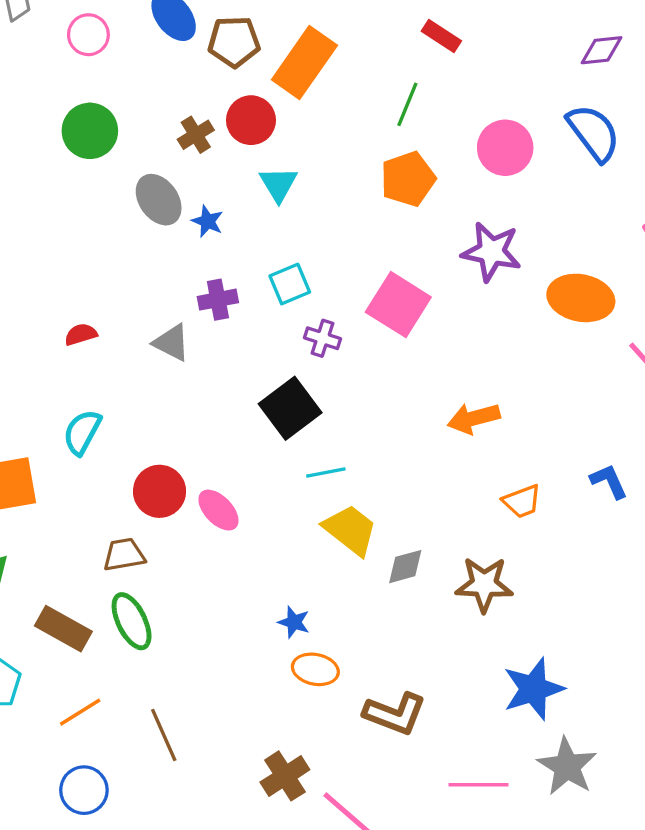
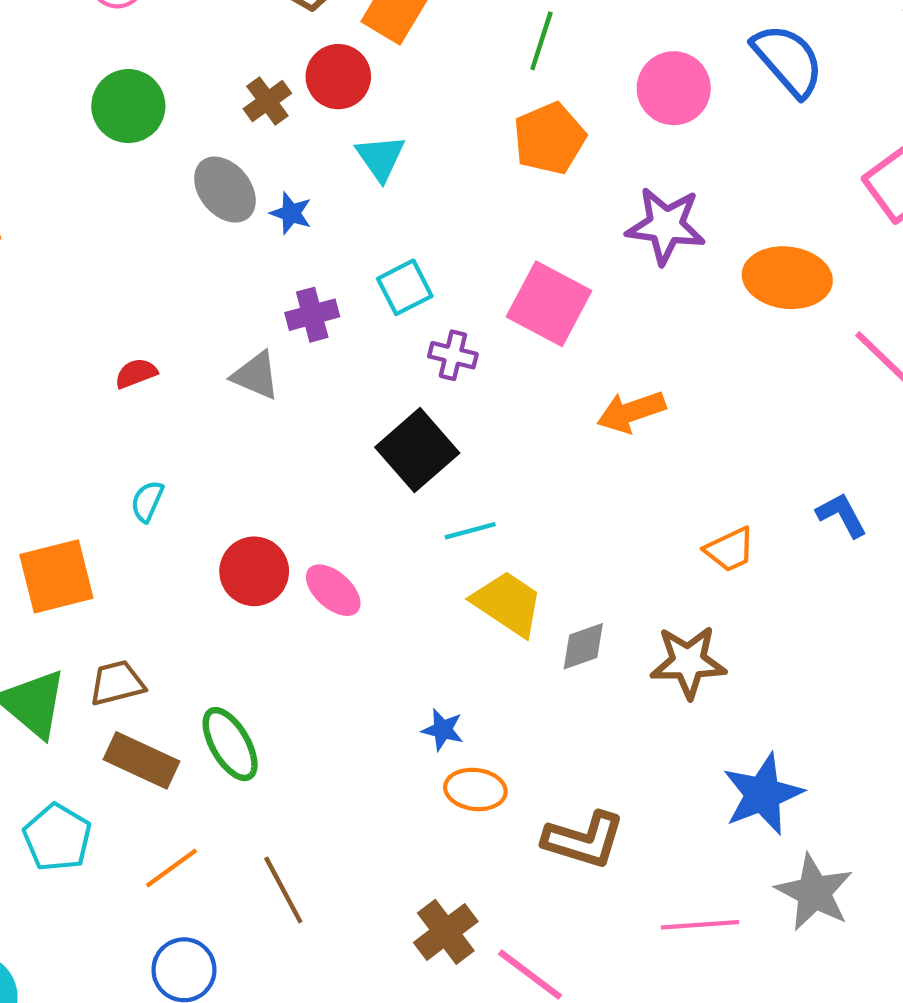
orange arrow: (474, 418) -> (631, 412), moved
cyan semicircle: (82, 432) -> (147, 501), size x0.7
brown trapezoid: (124, 555) -> (117, 683), moved

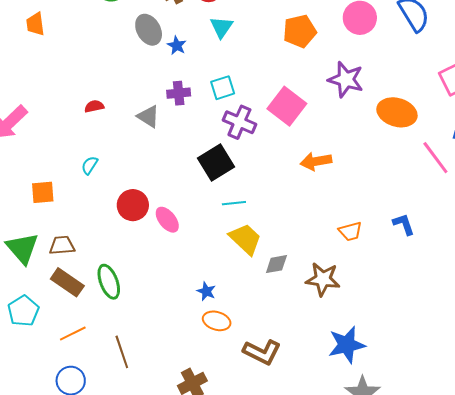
purple cross: (453, 355) -> (239, 122), size x1.5
orange square: (56, 576) -> (43, 192), size x0.7

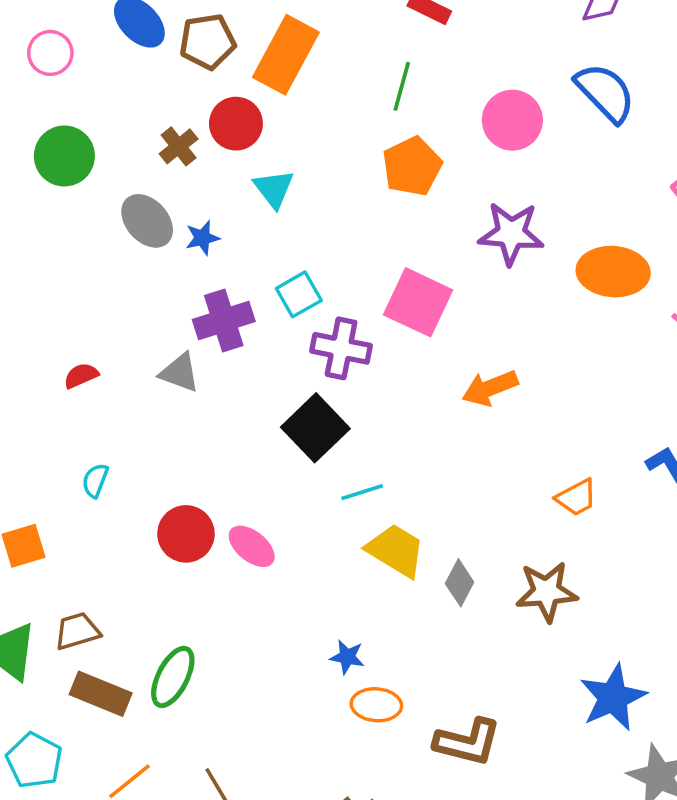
blue star: (177, 45) -> (202, 238), turned -30
purple cross: (179, 93) -> (224, 320), size x1.4
gray diamond: (276, 264) -> (460, 583), turned -40
green ellipse: (109, 282) -> (173, 677), turned 60

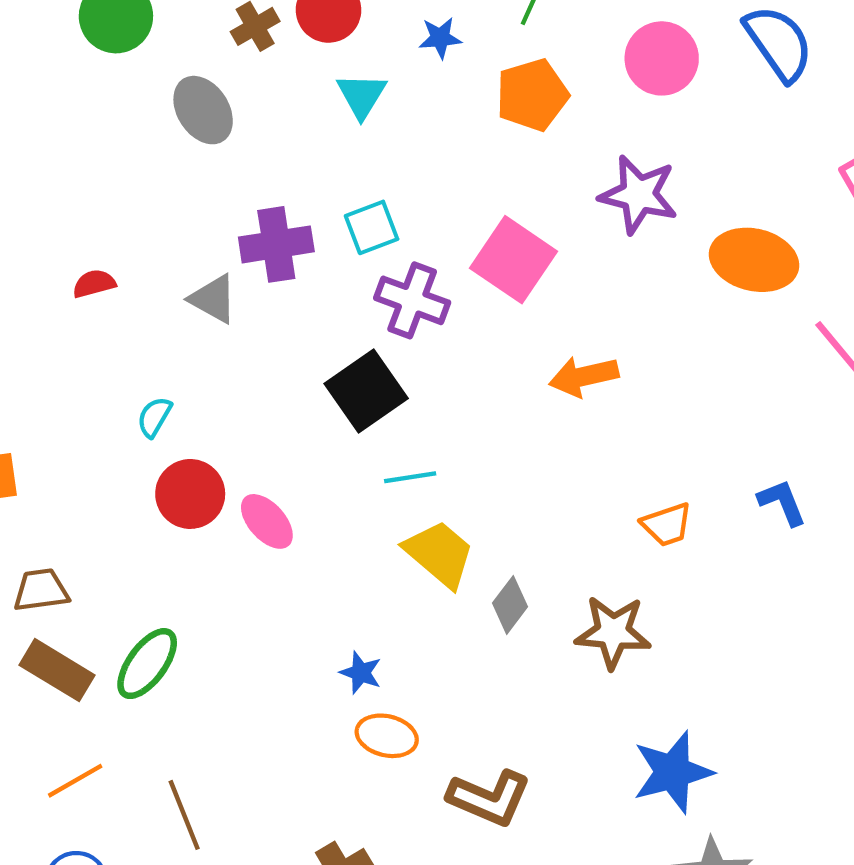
blue star: (202, 238) -> (440, 38), moved
cyan semicircle: (95, 480) -> (154, 417), moved

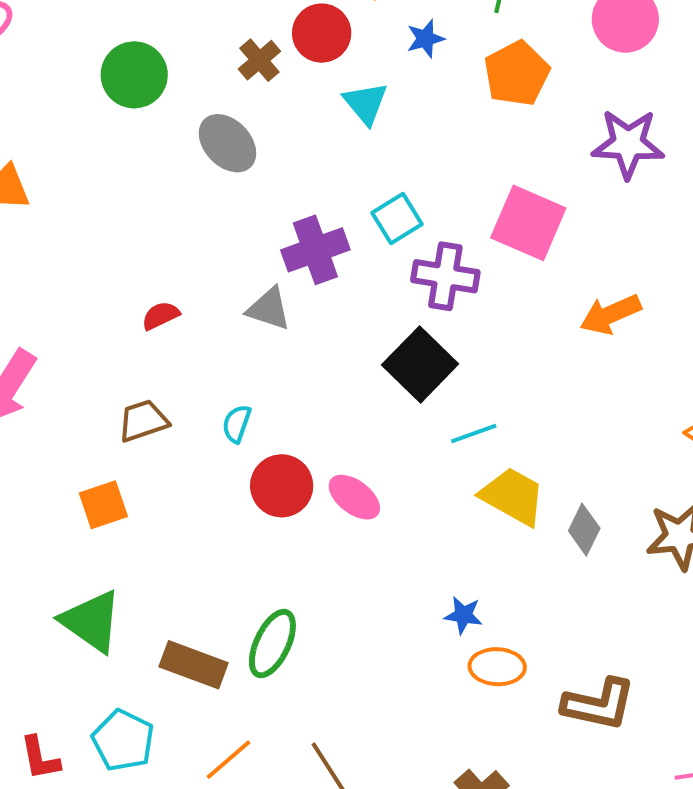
brown trapezoid: (41, 590) -> (143, 421), moved

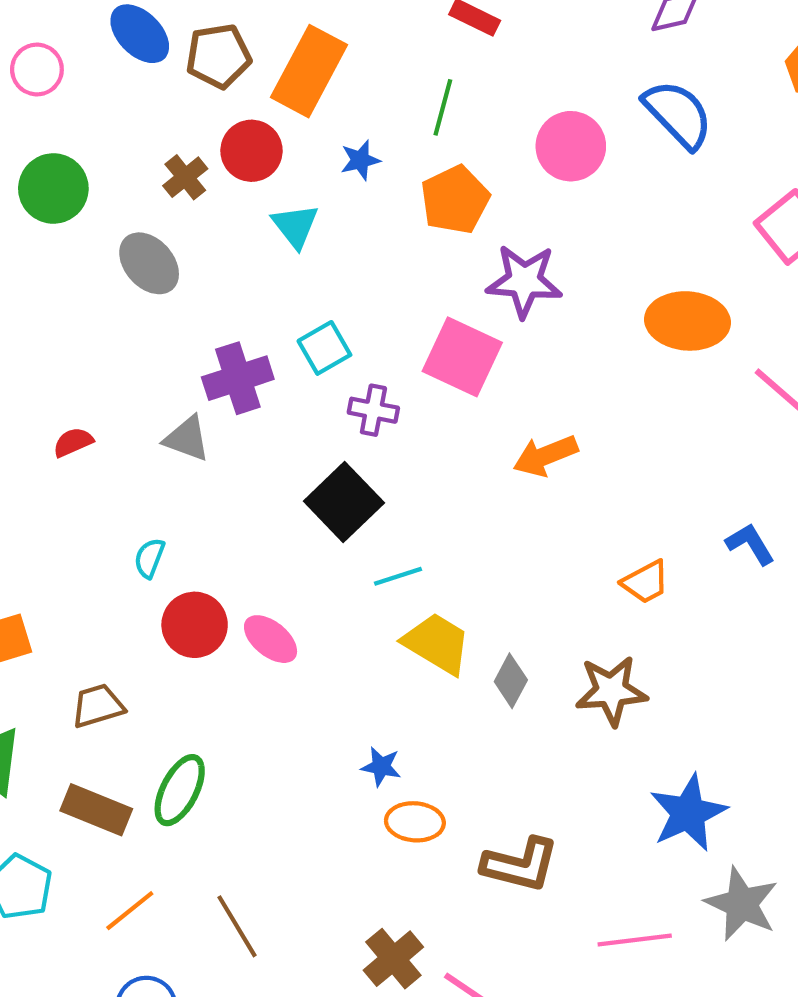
purple star: (628, 144) -> (524, 281), moved
purple cross: (445, 276) -> (373, 410), size x0.7
brown trapezoid: (143, 421) -> (98, 706), moved

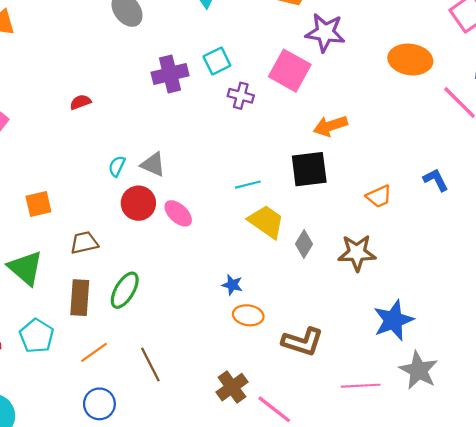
gray triangle: (187, 439) -> (153, 164), moved
black square: (344, 502) -> (309, 169), moved, turned 33
brown rectangle: (96, 810) -> (80, 298), turned 68

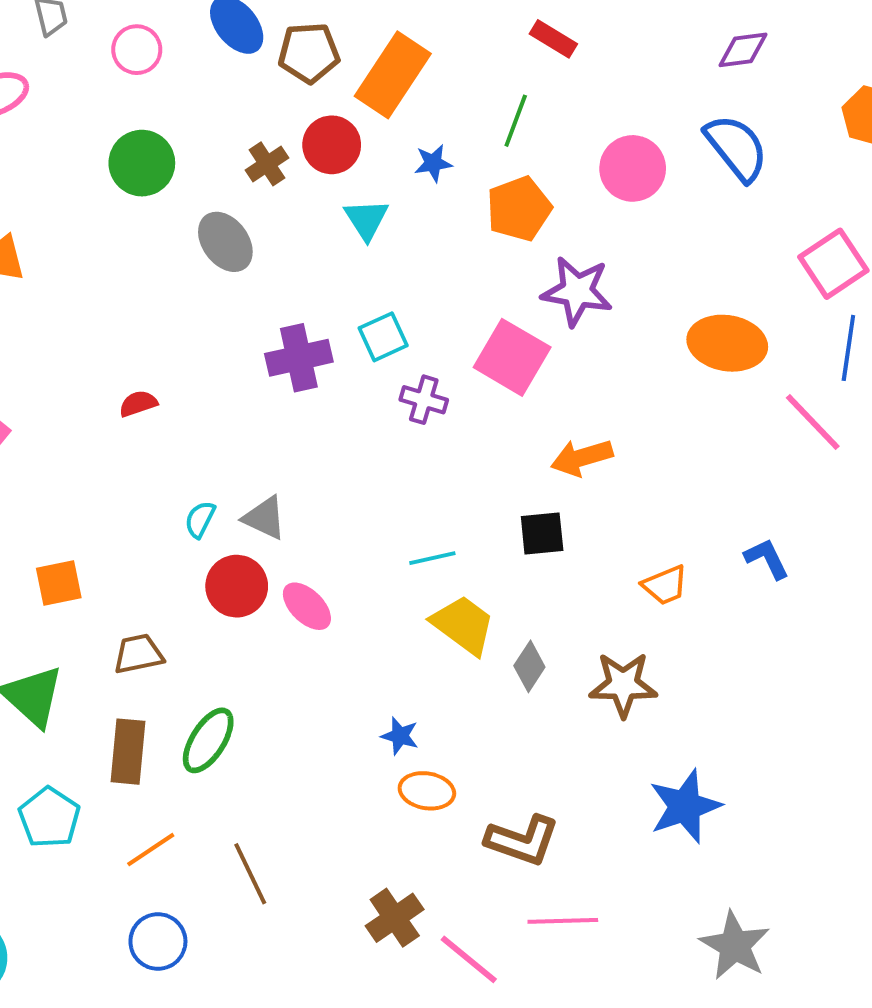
black square: (309, 169) -> (542, 534), size x0.7
gray star: (419, 370) -> (735, 946), moved
pink line: (361, 386) -> (563, 921), moved

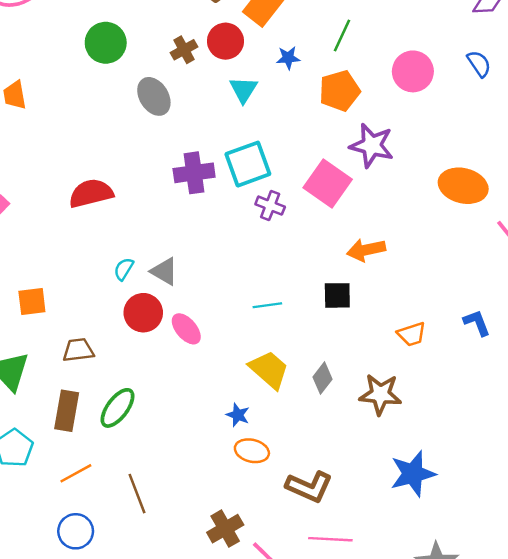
blue semicircle: (736, 148) -> (479, 64), size x0.6
cyan square: (383, 337) -> (248, 164), size x1.5
red semicircle: (138, 404) -> (91, 193), size x1.8
yellow trapezoid: (463, 625) -> (269, 370), moved

